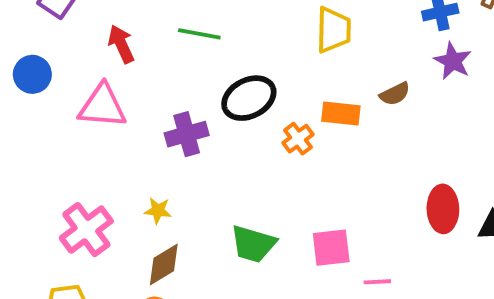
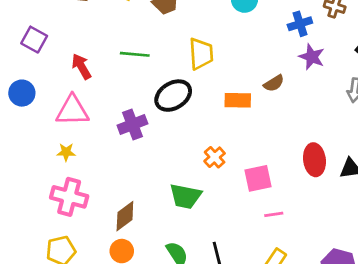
yellow trapezoid: (333, 30) -> (201, 54), moved
orange cross: (298, 139) -> (215, 157), moved
yellow star: (158, 211) -> (66, 152), moved
pink cross: (86, 230) -> (69, 197), turned -33
pink square: (331, 248) -> (258, 178), moved

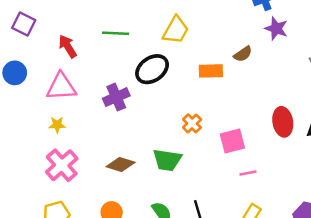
yellow trapezoid: (201, 54) -> (176, 30), turned 36
pink cross: (69, 197) -> (62, 165), turned 36
brown diamond: (125, 216) -> (121, 165), moved, turned 56

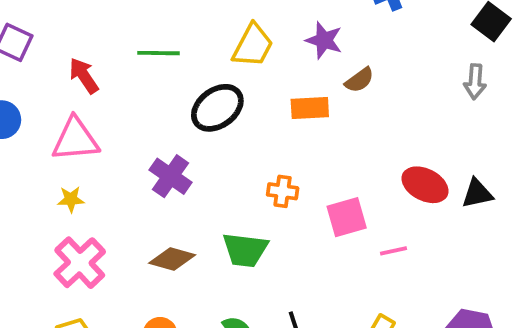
purple star: (276, 29) -> (324, 40), moved
purple cross: (116, 97) -> (171, 176), moved, turned -30
red ellipse: (283, 122) -> (425, 185), turned -52
orange cross: (192, 123) -> (283, 191), turned -36
pink line: (248, 173) -> (394, 251), moved

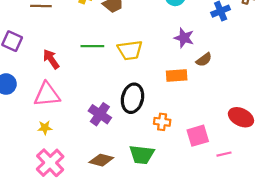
yellow trapezoid: (253, 45) -> (130, 50), moved, turned 55
black ellipse: (217, 108) -> (132, 98), moved, turned -40

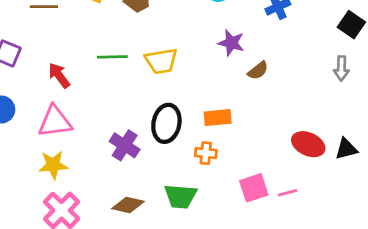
orange rectangle: (177, 75) -> (218, 118), moved
yellow star: (45, 128) -> (53, 165), size x1.5
pink square: (198, 136) -> (254, 188), moved

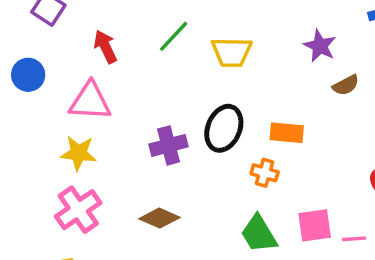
green line: (112, 57) -> (174, 36), turned -56
purple cross: (125, 145) -> (169, 145), turned 32
green trapezoid: (180, 196) -> (259, 234), moved, turned 44

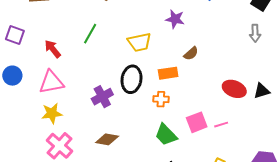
yellow trapezoid: (232, 52) -> (139, 42), moved
brown semicircle: (346, 85) -> (191, 53), moved

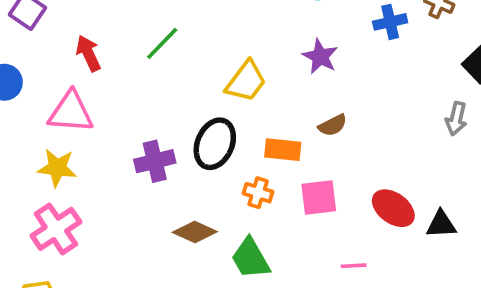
yellow trapezoid: (139, 42) -> (246, 81), turned -55
pink square: (197, 122) -> (319, 198), moved
brown diamond: (107, 139) -> (195, 232), moved

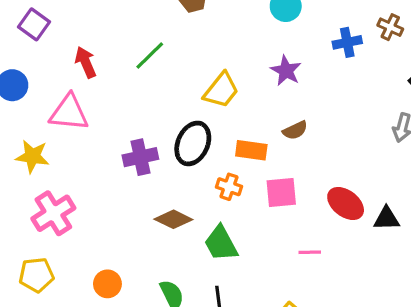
yellow star: (57, 168) -> (32, 156), moved

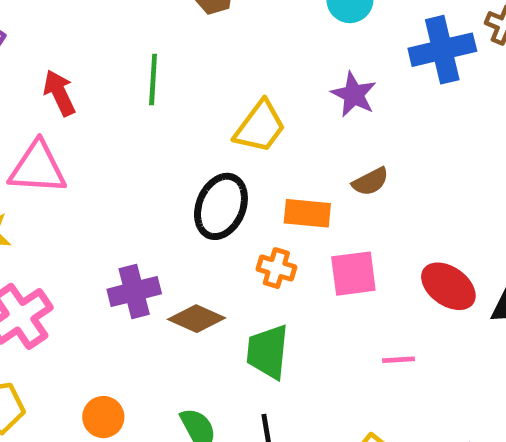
blue cross: (347, 42) -> (442, 50), size x1.5
green line: (150, 55) -> (153, 79), turned -40
purple cross: (140, 157) -> (134, 291), moved
green trapezoid: (221, 244) -> (268, 352), turned 36

